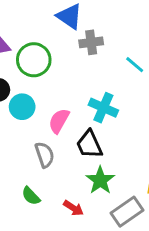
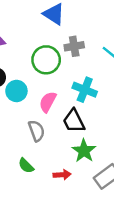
gray cross: (91, 42) -> (74, 46), moved
green circle: (34, 60) -> (46, 60), moved
red arrow: (73, 208) -> (62, 175), turned -35

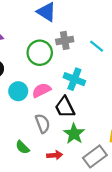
cyan circle: (16, 91) -> (18, 91), moved
pink semicircle: (48, 102) -> (41, 90), turned 36
gray semicircle: (36, 131) -> (43, 123), moved

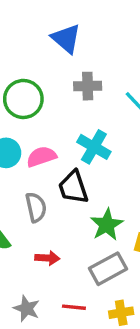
green circle: (40, 53) -> (23, 99), moved
green star: (74, 134) -> (107, 225), moved

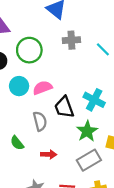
cyan cross: (94, 147) -> (94, 100), moved

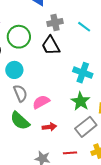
pink semicircle: (42, 88) -> (41, 102), moved
black trapezoid: (64, 107) -> (51, 46), moved
gray semicircle: (40, 121) -> (20, 93), moved
green semicircle: (17, 143) -> (20, 121), size x1.5

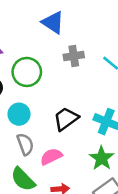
black trapezoid: (51, 46) -> (66, 119), moved, turned 80

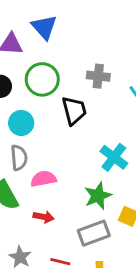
blue triangle: (53, 22) -> (44, 27), moved
black trapezoid: (66, 119) -> (74, 110), moved, turned 96

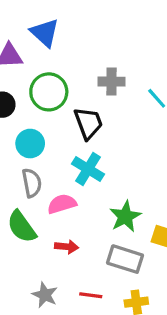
cyan cross: (114, 157) -> (88, 169), moved
gray rectangle: (94, 233) -> (125, 259), turned 44

